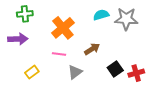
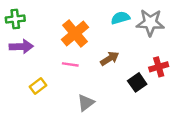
green cross: (25, 14) -> (15, 19), moved
gray triangle: (75, 72) -> (86, 103), moved
red cross: (136, 73) -> (159, 67), moved

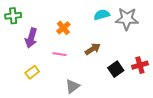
orange cross: (75, 33) -> (63, 28), size x0.6
purple arrow: (21, 47) -> (31, 38), moved, turned 108
red cross: (159, 67) -> (140, 65), moved

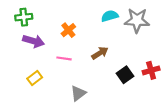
green cross: (13, 16) -> (24, 17), moved
purple arrow: (31, 38) -> (34, 41), turned -90

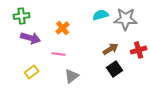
brown arrow: (100, 53) -> (111, 49), moved
red cross: (151, 70) -> (139, 50), moved
gray triangle: (78, 93) -> (72, 76), moved

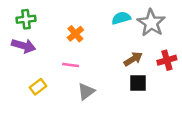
gray star: (126, 19) -> (151, 23), turned 30
purple arrow: (31, 38) -> (24, 46), moved
black square: (115, 69) -> (138, 83), turned 35

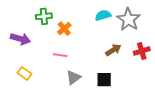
green cross: (26, 19) -> (44, 16), moved
black square: (138, 83) -> (104, 80), moved
yellow rectangle: (38, 87) -> (24, 73), moved, turned 72

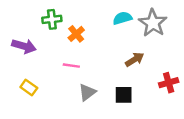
red cross: (142, 51) -> (169, 83), moved

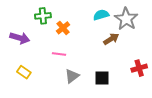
brown arrow: (135, 59) -> (111, 39), moved

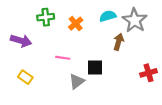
orange cross: (63, 28) -> (76, 24), moved
brown arrow: (111, 39) -> (119, 42), turned -42
black square: (102, 78) -> (95, 67), moved

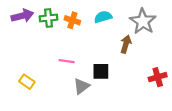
cyan semicircle: (108, 16) -> (103, 17), moved
orange cross: (76, 24) -> (72, 20), moved, turned -32
purple arrow: (21, 41) -> (22, 16), moved, turned -30

